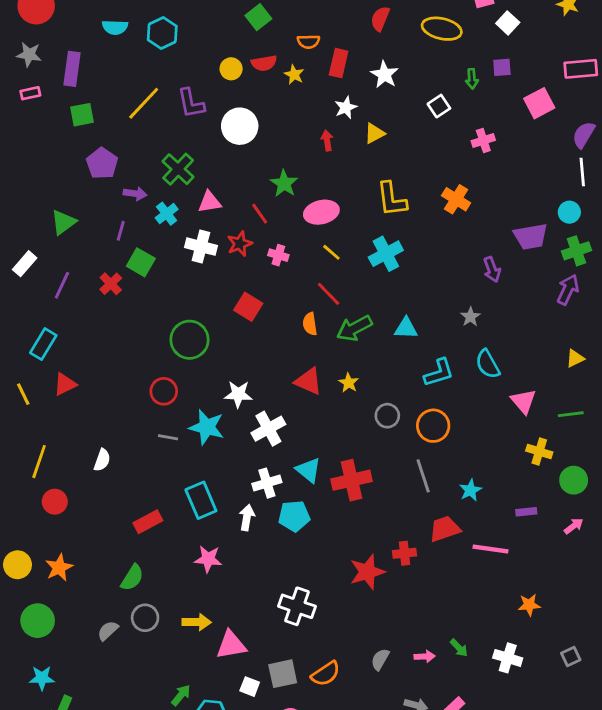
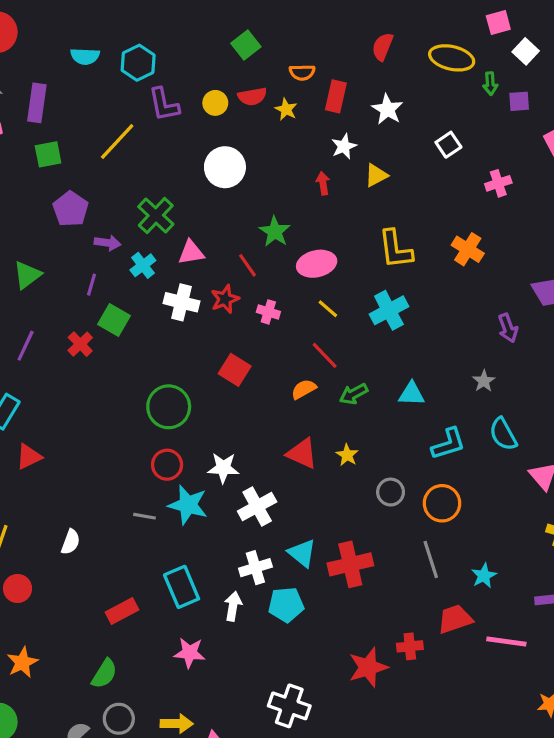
green arrow: (472, 79) -> (490, 84), moved
purple L-shape: (191, 103) -> (164, 105), moved
orange semicircle: (310, 324) -> (304, 389), turned 70
green arrow: (354, 328) -> (354, 394), size x0.7
red circle: (164, 391) -> (167, 465), moved

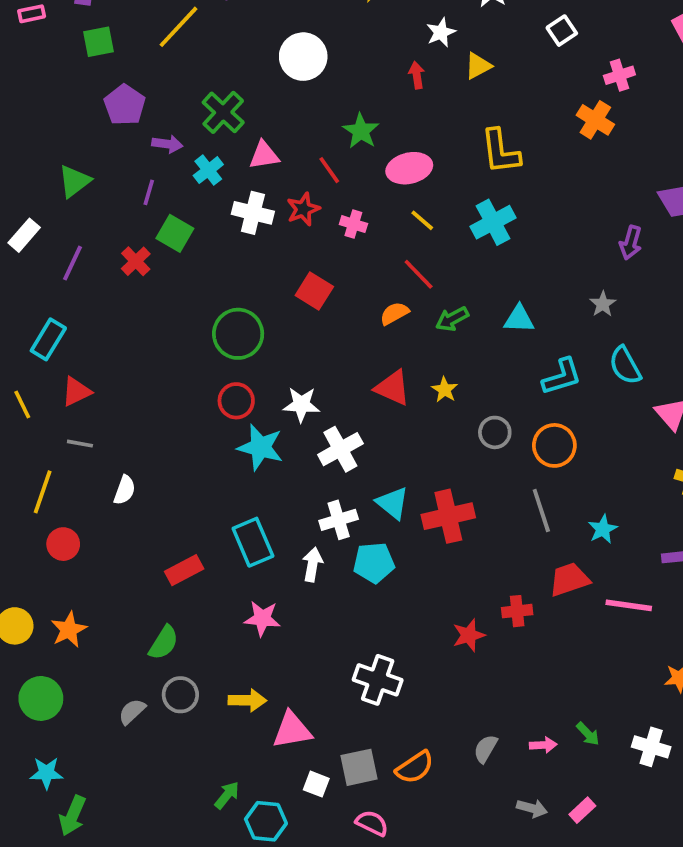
orange cross: (468, 249) -> (595, 120), moved
purple arrow: (508, 328) -> (631, 243), turned 36
gray line: (145, 516) -> (80, 444), moved
red star: (368, 667) -> (469, 635), size x0.7

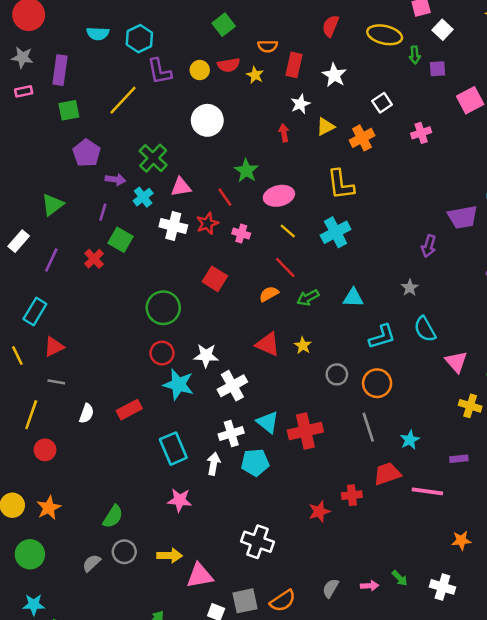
orange cross: (595, 120) -> (362, 138), moved, turned 30
red rectangle: (184, 570) -> (129, 410), moved

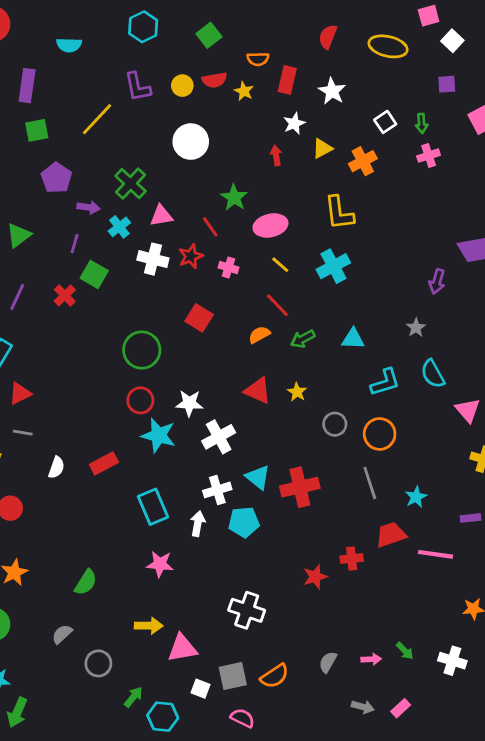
cyan hexagon: (139, 39) -> (143, 27), moved
green arrow: (415, 55) -> (422, 123), moved
gray circle: (124, 552) -> (98, 663), moved

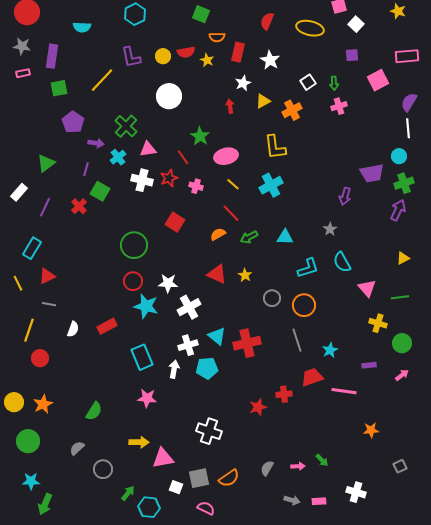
green square: (209, 35) -> (201, 14), moved, turned -30
white cross: (452, 661) -> (356, 492), moved
pink rectangle: (401, 708) -> (319, 501), turned 40

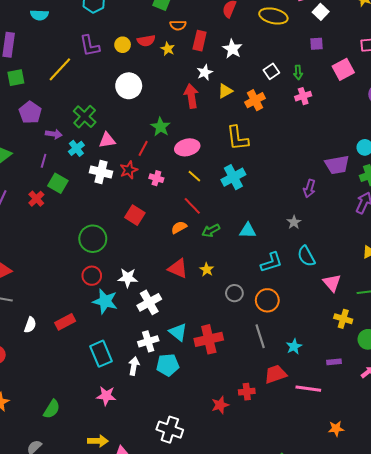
red arrow: (230, 106) -> (191, 96), size x1.6
red line: (183, 157) -> (143, 148), turned 63

